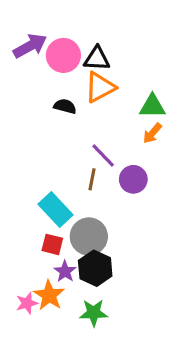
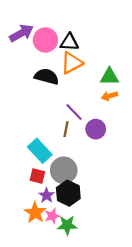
black semicircle: (65, 106) -> (47, 77), size x1.5
orange arrow: (152, 133) -> (109, 96), turned 35
pink star: (27, 303) -> (52, 216), moved

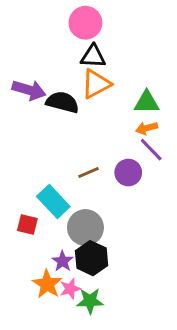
purple arrow: (21, 33) -> (29, 90), moved, turned 45
pink circle: (45, 40) -> (85, 23), moved
purple line: (74, 112) -> (151, 150), moved
brown line: (66, 129) -> (88, 173), turned 56
red square: (37, 176) -> (27, 224), moved

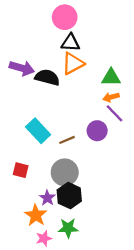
brown line: (88, 173) -> (67, 140), moved
cyan rectangle: (53, 202) -> (38, 131), moved
pink star: (70, 289) -> (44, 238), moved

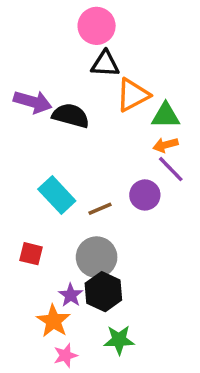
orange triangle: (73, 64) -> (133, 95), moved
green star: (68, 228) -> (119, 340), moved

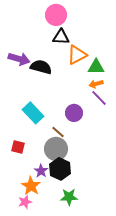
purple circle: (145, 195) -> (74, 113), moved
brown line: (100, 209) -> (58, 132), moved, turned 64
pink star: (65, 355) -> (25, 202), moved

